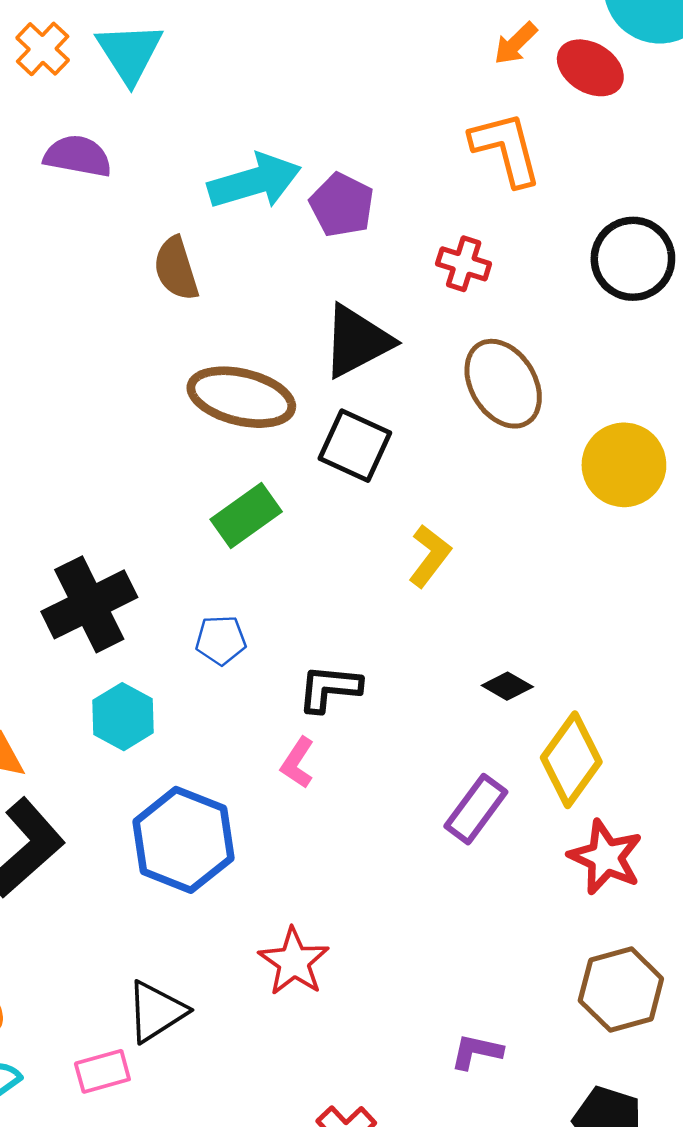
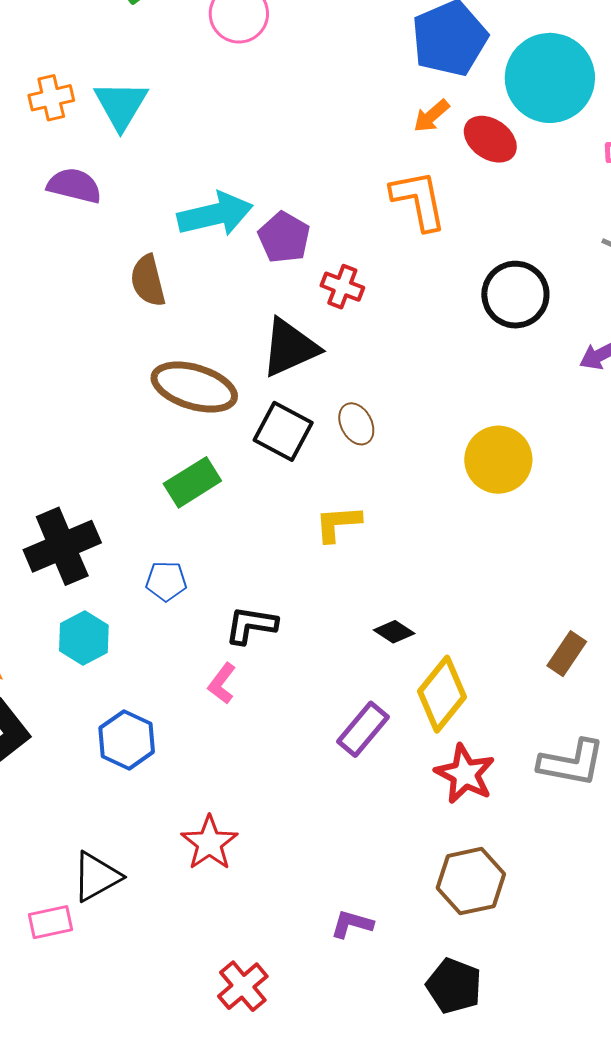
orange cross: (43, 49) -> (51, 98), turned 30
red cross: (464, 264) -> (342, 287), moved
brown ellipse: (503, 384) -> (356, 424), moved, size x0.6
yellow L-shape: (430, 556) -> (338, 524), turned -135
blue hexagon: (183, 840) -> (127, 740), size x0.7

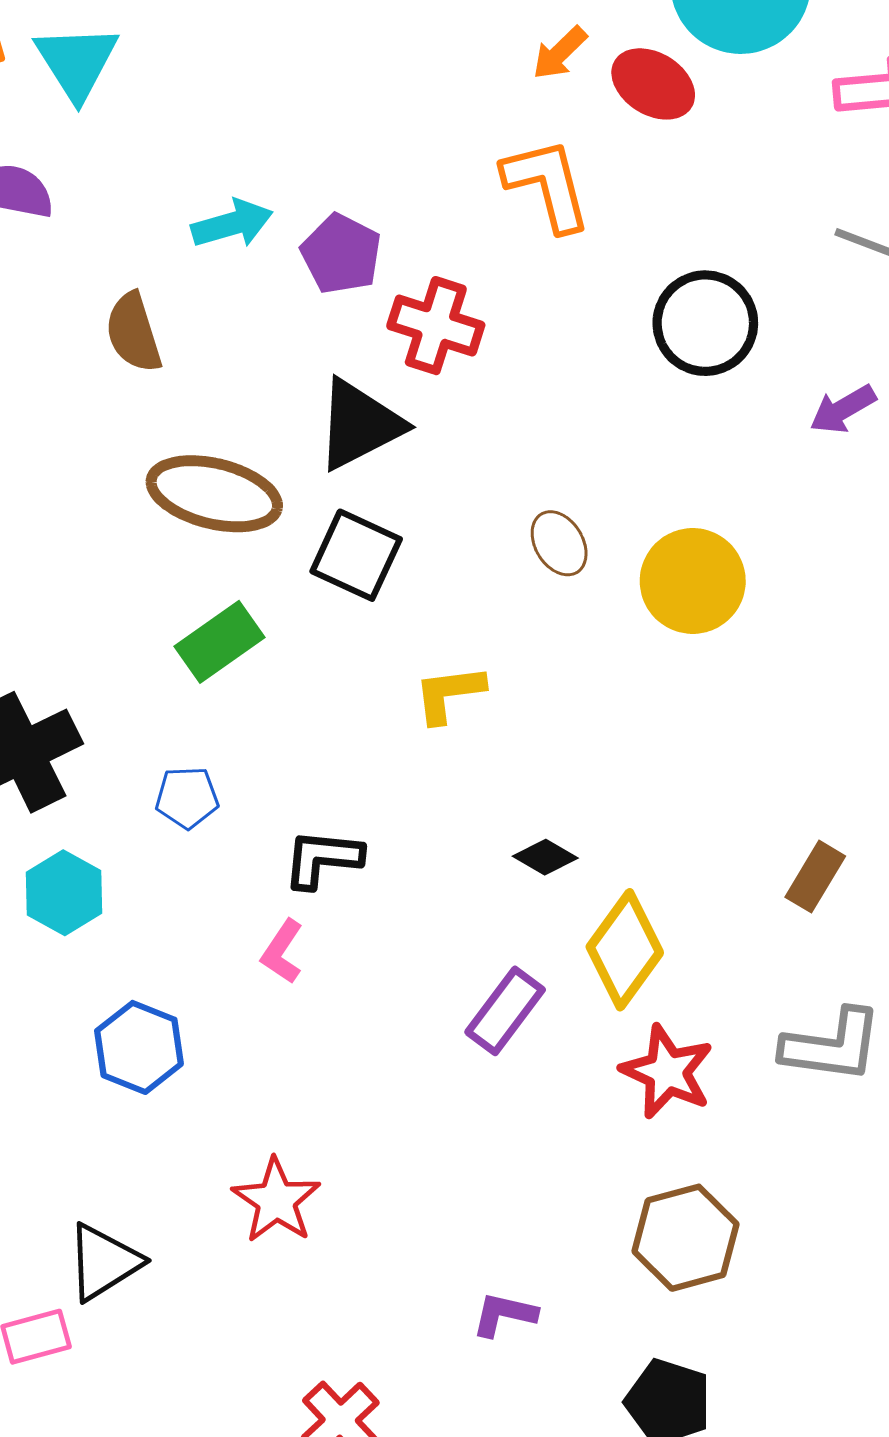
cyan arrow: (215, 214) -> (232, 224), size x0.7
red cross: (342, 287) -> (436, 326), size x1.4
brown ellipse: (356, 424) -> (559, 543), moved

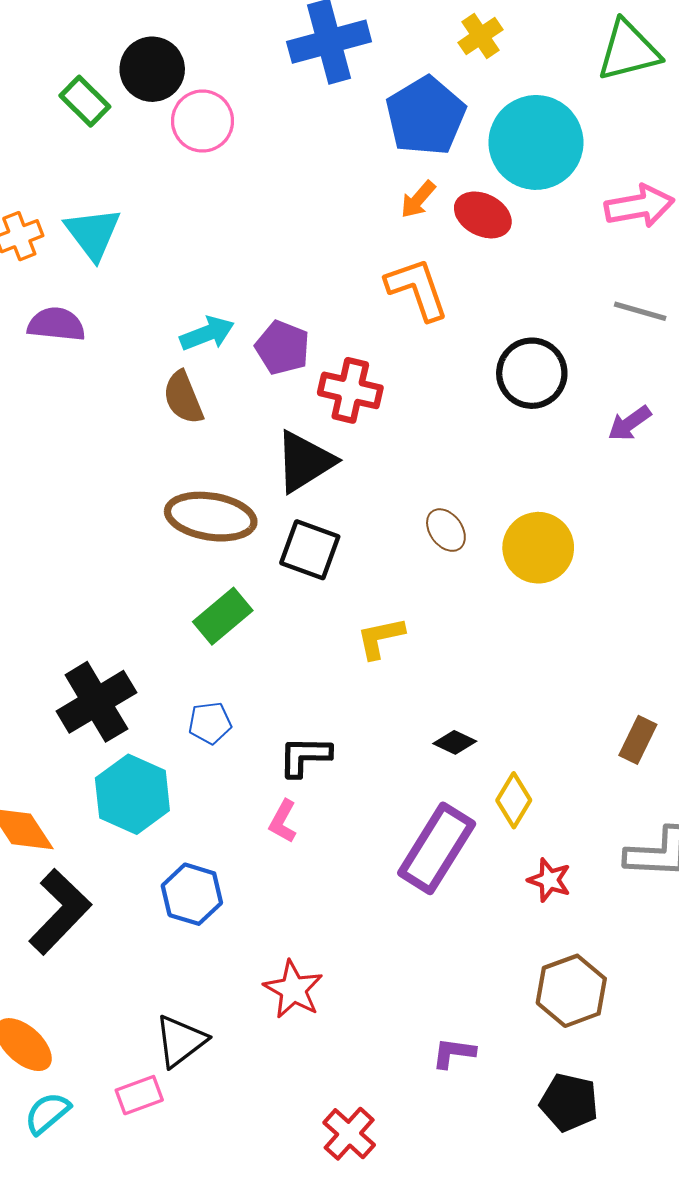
brown semicircle: (133, 333) -> (183, 398), moved
cyan hexagon: (64, 893) -> (132, 794), size x1.4
yellow diamond: (625, 950) -> (514, 800), size x0.7
purple rectangle: (505, 1011) -> (437, 848), size x1.5
red star: (667, 1072) -> (549, 880), size x0.7

